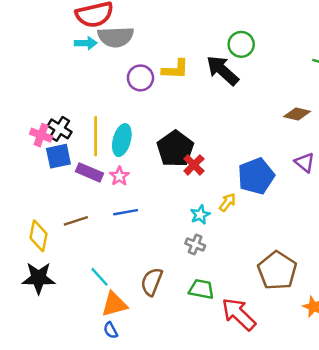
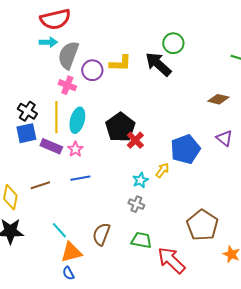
gray semicircle: (116, 37) -> (68, 55), moved, turned 112
pink cross: (41, 135) -> (67, 85), moved

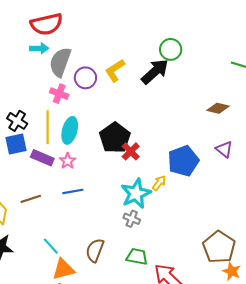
yellow L-shape: (120, 63) -> (115, 70), turned 145
black arrow: (158, 64) -> (155, 72), turned 96
cyan star: (140, 180) -> (136, 193), size x1.8
brown pentagon: (202, 225) -> (219, 247), moved

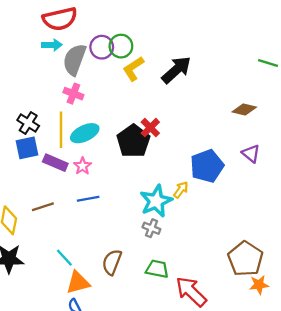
green circle: (171, 49) -> (121, 46), moved
purple circle: (85, 78) -> (102, 47), moved
cyan ellipse: (70, 130) -> (85, 133), turned 50
red cross: (131, 151) -> (150, 128), moved
orange star: (232, 271) -> (259, 285), turned -30

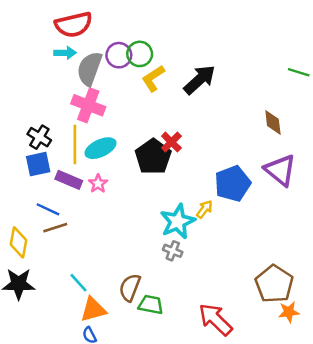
pink cross: (73, 94) -> (88, 105), size x1.5
brown diamond: (244, 109) -> (273, 122), turned 70
purple triangle: (251, 154) -> (280, 170), size x1.6
blue line: (88, 199) -> (48, 209), moved, turned 35
green trapezoid: (157, 269) -> (151, 305), moved

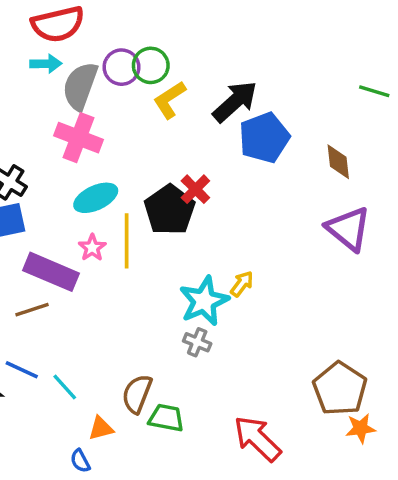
yellow line: (75, 144) -> (127, 241), moved
purple rectangle: (69, 180) -> (51, 272), moved, size x1.4
blue pentagon: (233, 184) -> (264, 138), moved
blue line: (48, 209) -> (22, 370), moved
orange triangle: (93, 310) -> (101, 428), moved, size x0.7

